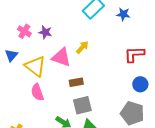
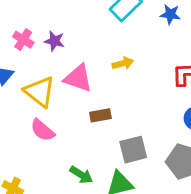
yellow arrow: (82, 47) -> (123, 63), moved, turned 32
pink semicircle: (37, 92) -> (43, 130), turned -30
gray square: (82, 105) -> (133, 150), moved

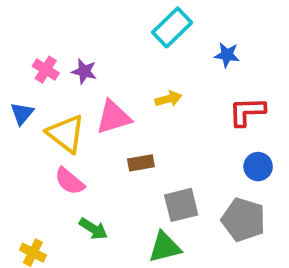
blue star: (170, 14) -> (227, 55), moved
pink triangle: (78, 78) -> (113, 117), turned -36
green arrow: (81, 175) -> (93, 229), moved

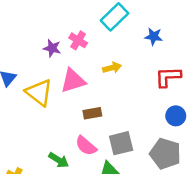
pink cross: (46, 70) -> (78, 40), moved
pink semicircle: (70, 181) -> (86, 146), moved

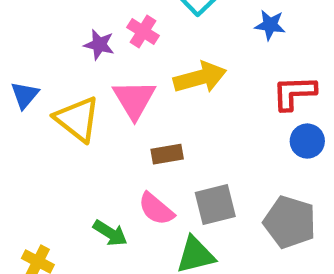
yellow arrow: (112, 68) -> (200, 77), size x1.6
pink triangle: (73, 81) -> (134, 99), turned -44
blue circle: (176, 116) -> (307, 141), moved

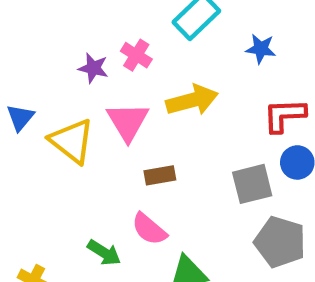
gray square: (215, 205) -> (252, 184), moved

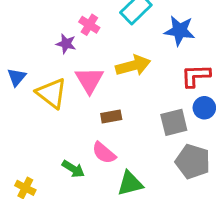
blue star: (261, 49) -> (180, 31), size x1.5
pink cross: (136, 55) -> (89, 25), moved

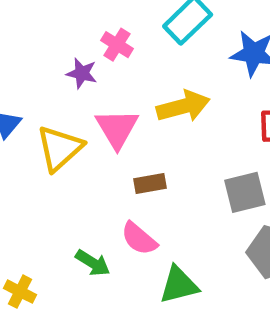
yellow triangle: (52, 93) -> (60, 148), turned 40

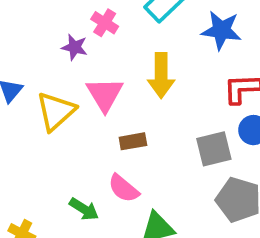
yellow arrow: (183, 106) -> (161, 75), turned 105

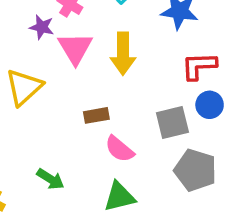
pink triangle: (105, 94) -> (75, 48), moved
pink semicircle: (124, 188) -> (119, 149), moved

